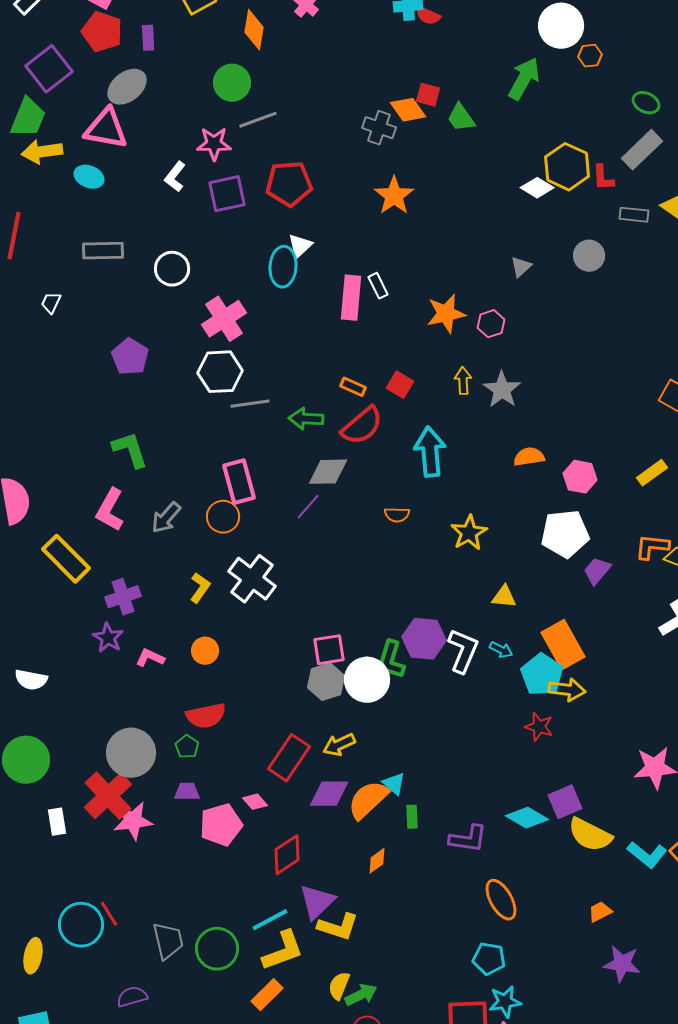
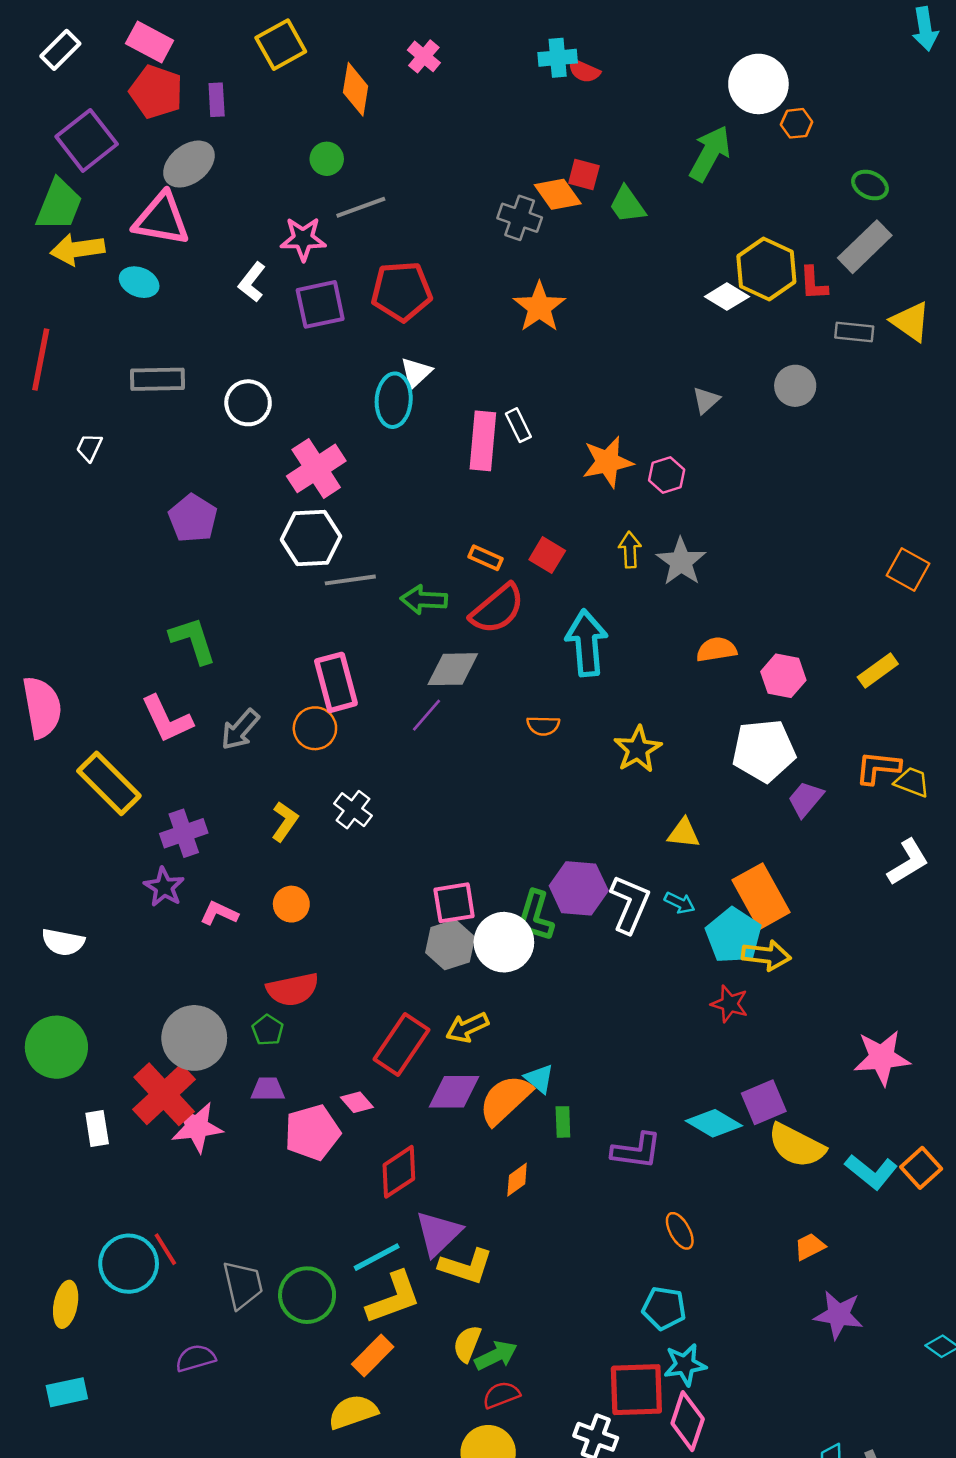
green circle: (232, 83) -> (327, 159), size x0.7
pink L-shape: (110, 510) -> (167, 719), turned -54
white cross: (252, 579) -> (353, 810), size x0.6
orange ellipse: (501, 900) -> (680, 1231), size x0.7

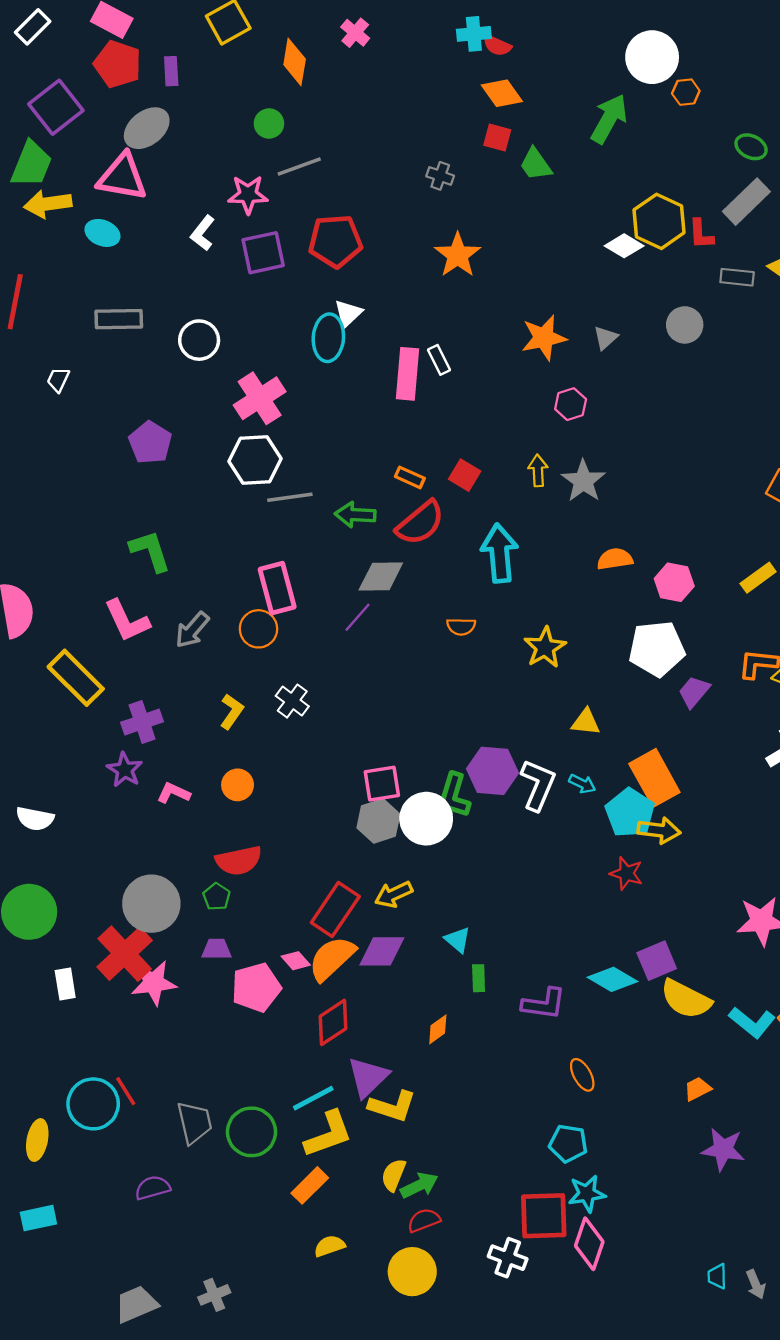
orange diamond: (558, 194) -> (502, 93), moved
gray cross: (520, 218) -> (440, 176), size x0.7
orange star: (608, 462) -> (544, 338), moved
orange semicircle: (505, 1100) -> (332, 958), moved
yellow semicircle: (353, 1412) -> (330, 1246), moved, size x0.7

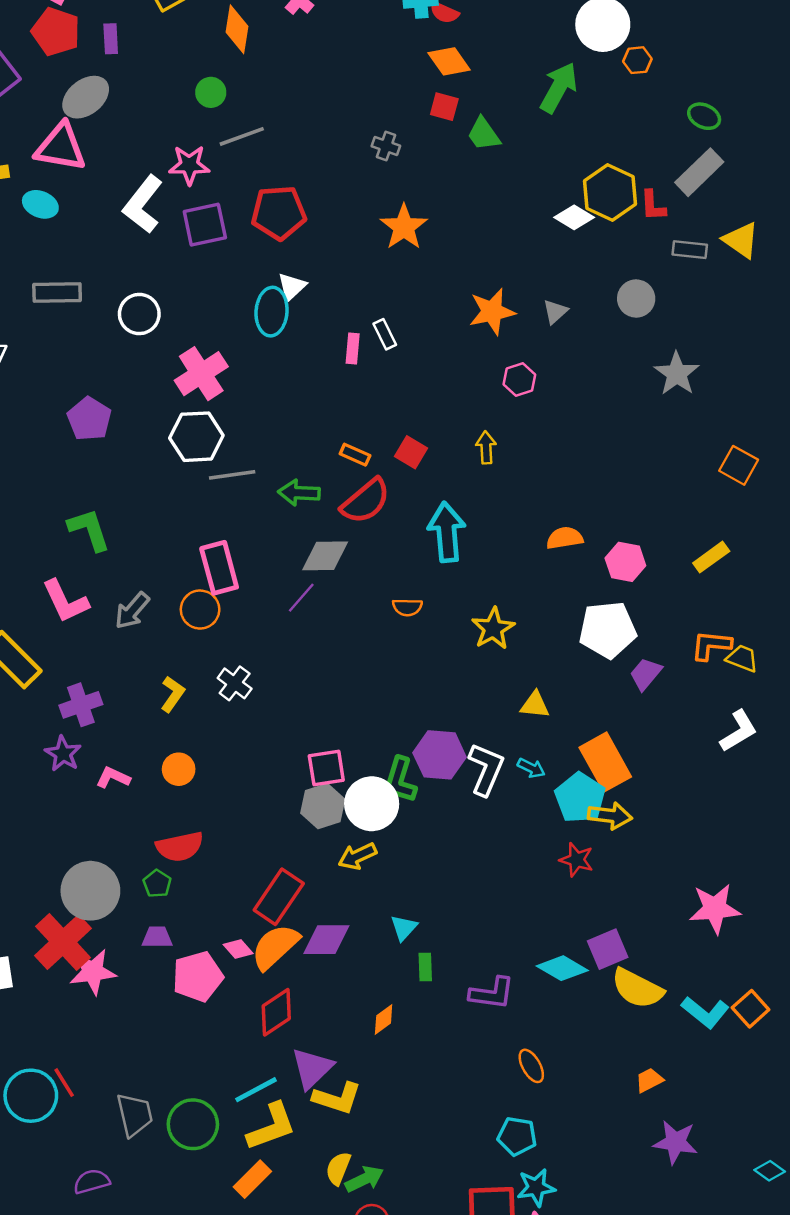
white L-shape: (203, 233) -> (143, 204), size x1.6
pink rectangle: (408, 374) -> (353, 349), size x0.6
gray star: (583, 481) -> (677, 374), moved
yellow arrow: (394, 894) -> (357, 856), moved
cyan triangle: (458, 940) -> (404, 928), turned 32

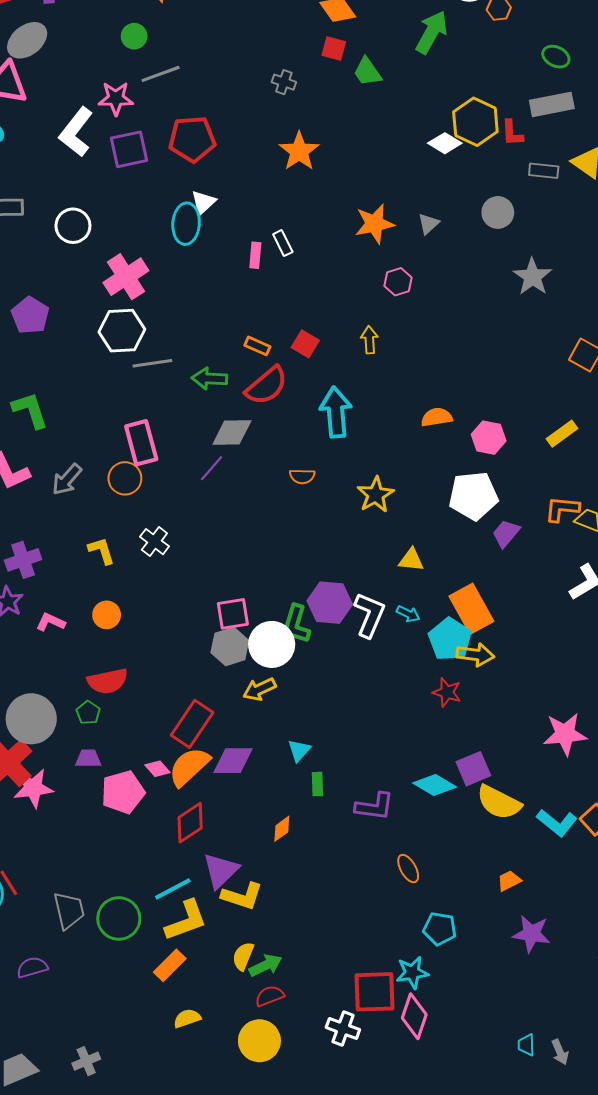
gray rectangle: (699, 172) -> (552, 104), turned 33
yellow L-shape: (173, 694) -> (101, 551), turned -52
cyan pentagon: (517, 1136) -> (440, 929), moved

